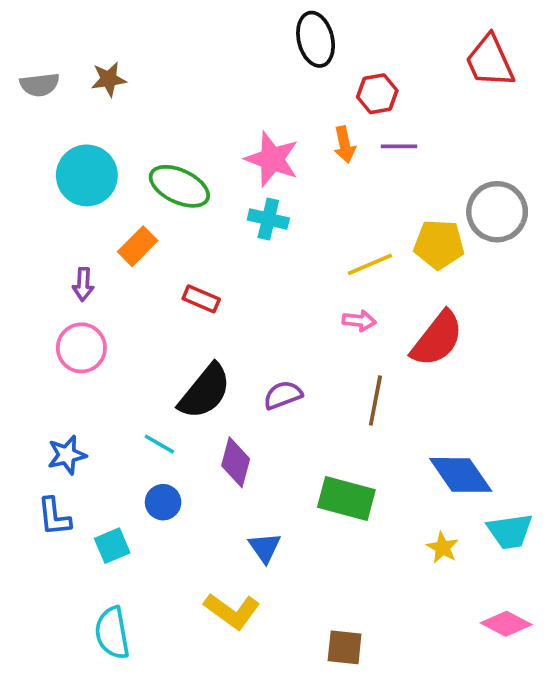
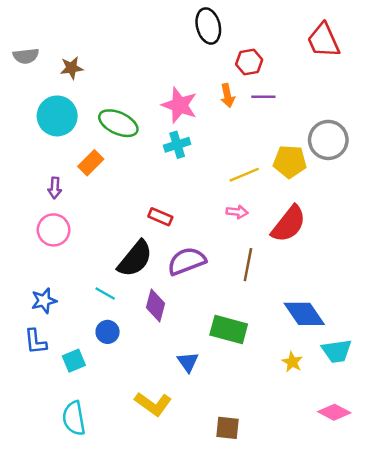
brown star: (109, 79) -> (72, 68), moved
cyan cross: (268, 219) -> (177, 145), turned -30
red rectangle: (201, 299) -> (160, 217), moved
purple semicircle: (283, 395) -> (187, 261), size x1.5
blue triangle: (265, 548) -> (188, 362), moved

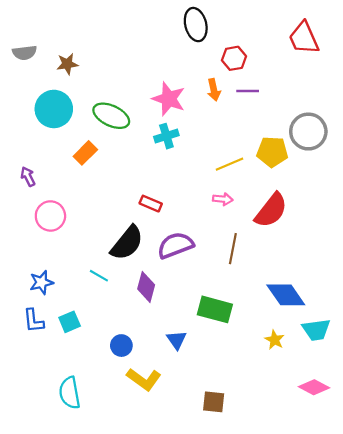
purple arrow: (55, 188) -> (28, 177), moved, turned 150
blue circle: (108, 332) -> (121, 346), moved
cyan square: (74, 361) -> (70, 322), moved

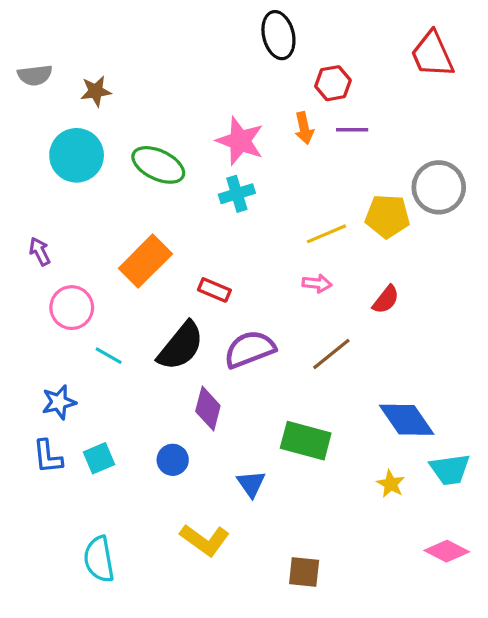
orange rectangle: (85, 153) -> (145, 261), moved, size x1.5
red semicircle: (271, 210) -> (386, 300), size x0.6
brown line: (233, 249) -> (331, 354), turned 40
cyan line: (99, 276) -> (109, 356), moved
blue circle: (121, 346) -> (173, 460), moved

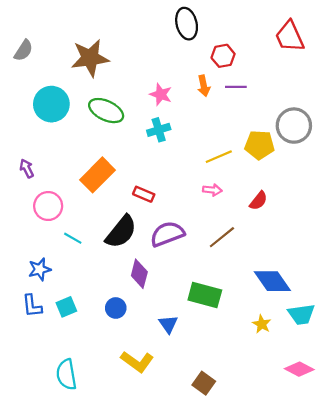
gray semicircle: (35, 75) -> (23, 50), turned -50
brown star: (96, 91) -> (90, 58), moved, size x1.8
pink star: (240, 141) -> (161, 94), size x0.7
brown square: (304, 572) -> (204, 383), turned 30

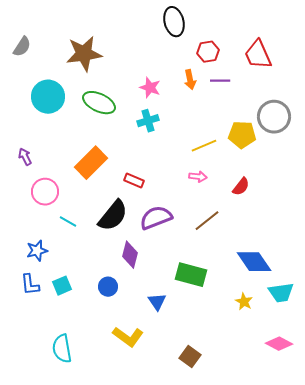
red trapezoid: (290, 36) -> (258, 55), moved

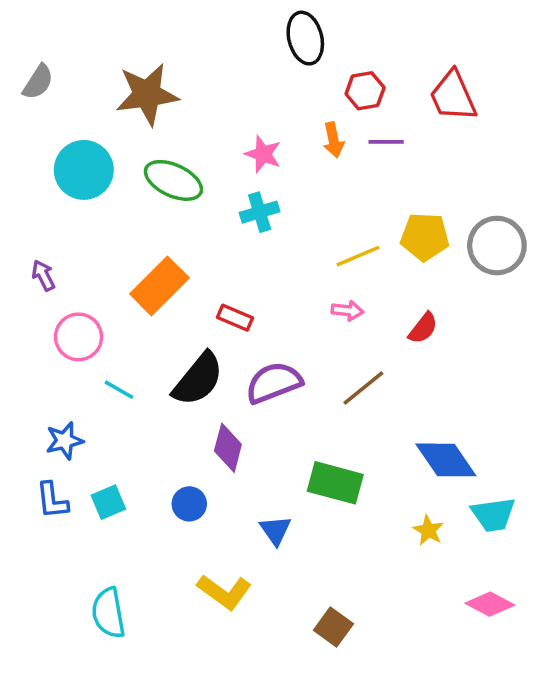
gray circle: (274, 117) -> (497, 246), moved

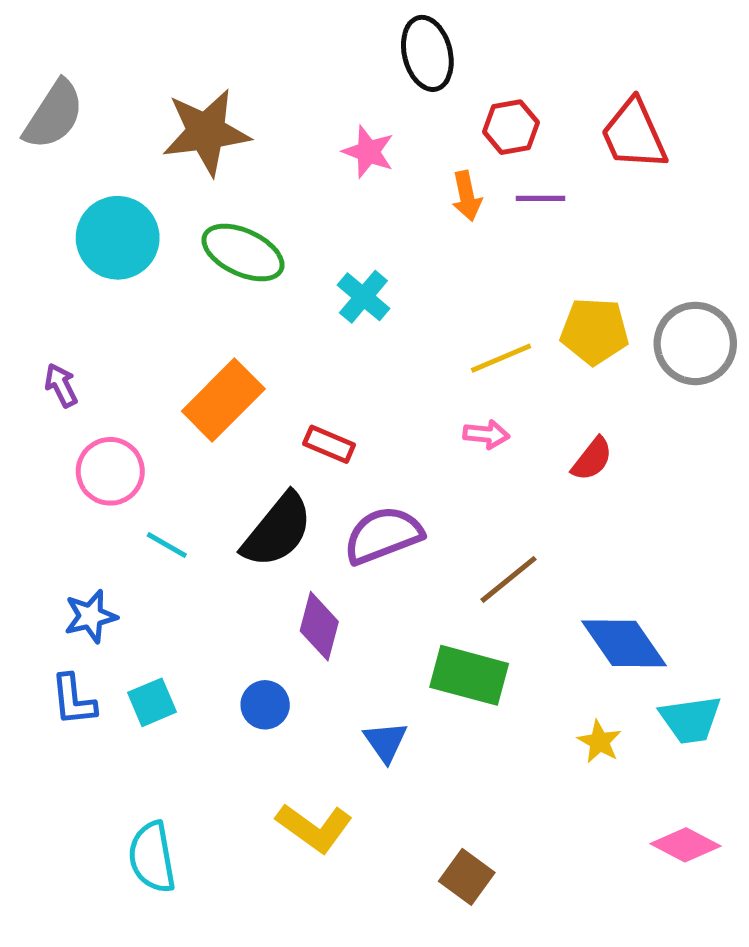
gray semicircle: (38, 82) -> (54, 115), size x1.4
pink star: (263, 154) -> (368, 152), moved
cyan cross: (260, 212) -> (363, 297), turned -33
brown line: (363, 388) -> (508, 579), moved

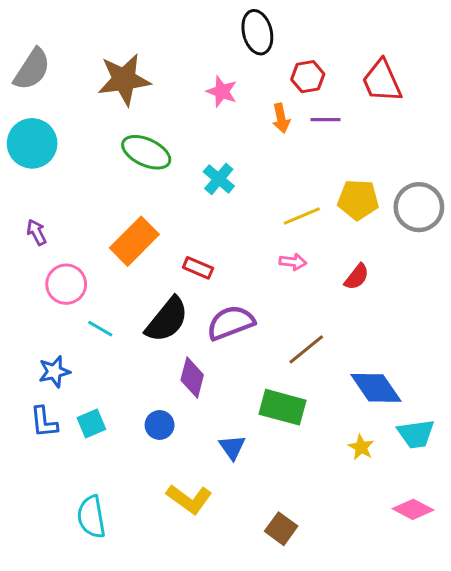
cyan circle: (118, 238) -> (32, 143), moved

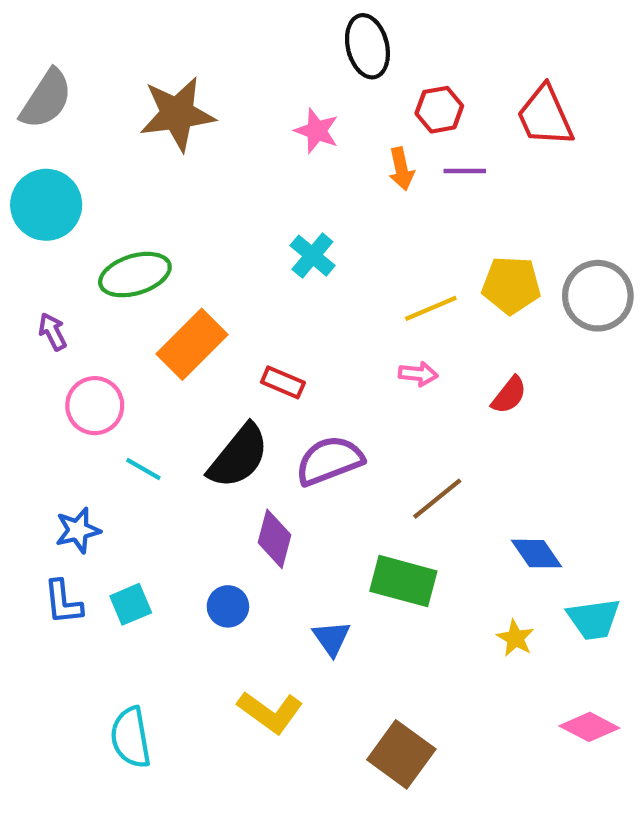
green ellipse: (146, 152) -> (135, 275), moved, turned -42
blue diamond: (376, 388) -> (537, 554), size x0.7
brown square: (281, 529) -> (401, 754), size x1.4

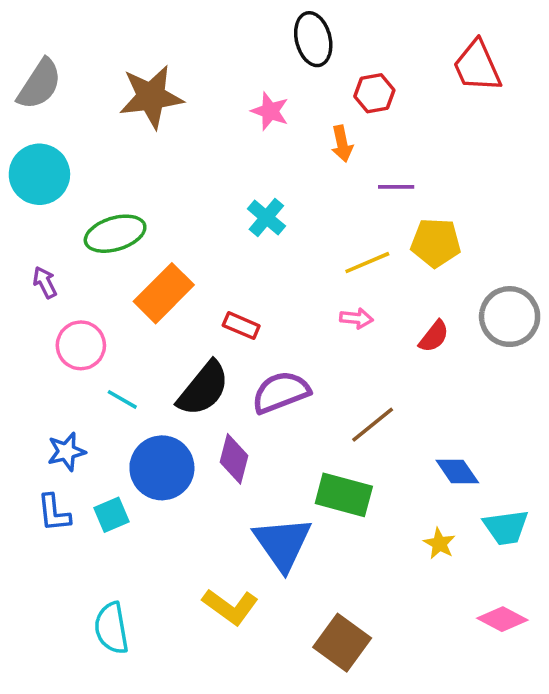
red trapezoid: (545, 116) -> (477, 66), moved
purple line: (465, 171) -> (396, 187), moved
gray circle: (598, 296) -> (510, 317), moved
blue circle: (228, 606) -> (162, 468), moved, size x1.8
blue triangle: (332, 638) -> (283, 544), size x1.8

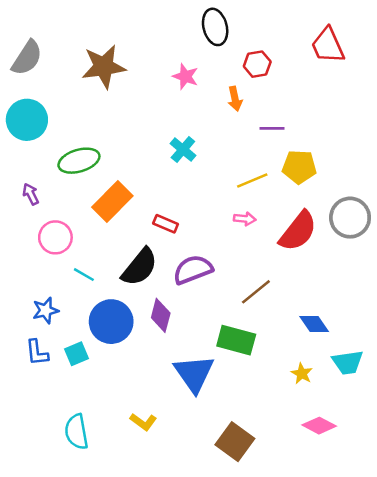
red semicircle: (434, 336) -> (298, 231), size x1.8
yellow L-shape: (230, 607) -> (143, 422), moved, size x0.7
pink diamond: (502, 619) -> (319, 426), moved

